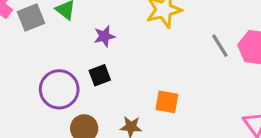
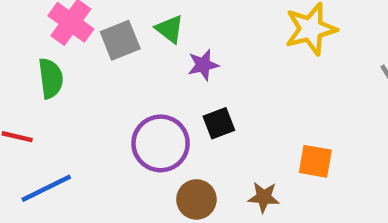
purple star: (104, 36) -> (203, 65), moved

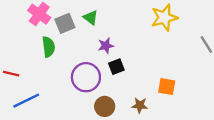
purple star: (203, 65) -> (106, 46), moved
green semicircle: (51, 78) -> (49, 47), moved

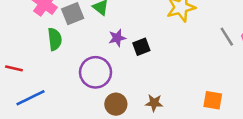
black square: (116, 67) -> (141, 47), moved
orange square: (167, 87) -> (213, 100), moved

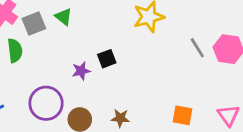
purple star: (117, 38) -> (81, 71), moved
purple circle: (96, 72) -> (46, 103), moved

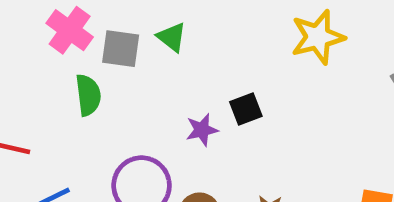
gray square: (34, 24) -> (121, 49), turned 30

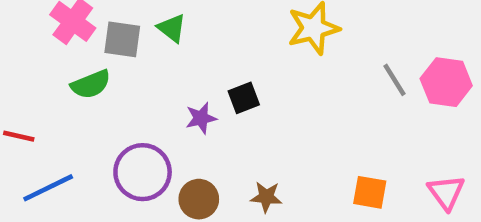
green semicircle: (88, 95) -> (91, 84), turned 75

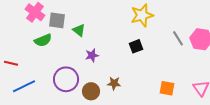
green triangle: (172, 28) -> (79, 30), moved
black square: (244, 98) -> (136, 46), moved
brown star: (266, 197) -> (114, 83), moved

